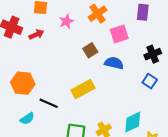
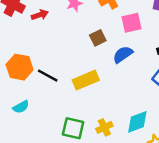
blue semicircle: (114, 63) -> (123, 54), turned -54
black line: (49, 103) -> (48, 76), moved

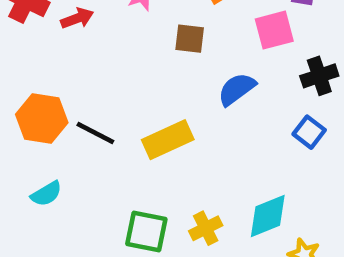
pink square: (132, 23) -> (274, 30), moved
brown square: (98, 38) -> (190, 39), moved, turned 35

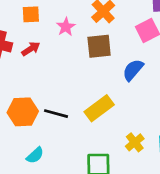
brown square: (190, 39) -> (99, 46), size x1.4
yellow cross: (206, 228) -> (135, 142), moved

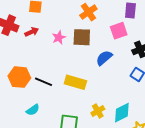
pink star: (66, 27) -> (59, 38), moved
yellow rectangle: (99, 108) -> (75, 82), turned 45
cyan semicircle: (35, 155) -> (33, 110), moved

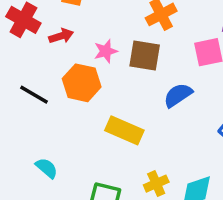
orange hexagon: (19, 77) -> (82, 83), moved
black line: (43, 82) -> (34, 95), moved
cyan semicircle: (33, 110) -> (47, 168), turned -112

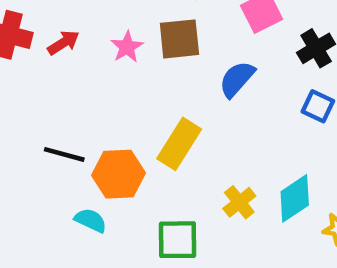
orange hexagon: (82, 83) -> (119, 174), moved
black line: (34, 95) -> (64, 154), moved
yellow rectangle: (124, 130) -> (179, 144), turned -66

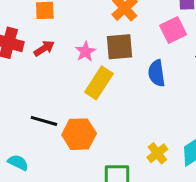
blue semicircle: (237, 79) -> (157, 73), turned -50
yellow rectangle: (179, 144) -> (99, 83), moved
cyan semicircle: (91, 220) -> (18, 162), moved

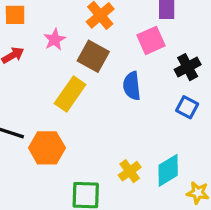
brown square: (120, 47) -> (93, 56), turned 32
pink star: (85, 52) -> (55, 40), moved

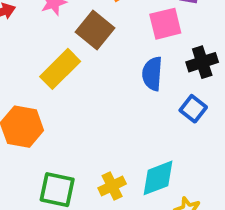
blue semicircle: (132, 86) -> (152, 74), moved
yellow cross: (130, 171) -> (112, 186), moved

